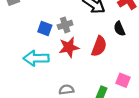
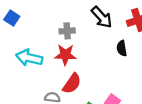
blue square: (45, 28) -> (12, 18), moved
red semicircle: (99, 46) -> (72, 84), moved

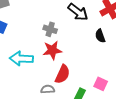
gray cross: (67, 31) -> (50, 29), turned 32

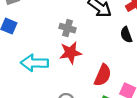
red semicircle: (63, 74) -> (103, 75), moved

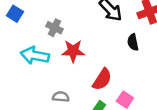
gray cross: (68, 28) -> (54, 28), moved

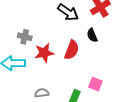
red semicircle: (102, 79) -> (72, 50), moved

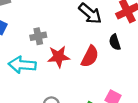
gray cross: (25, 37) -> (38, 36), turned -32

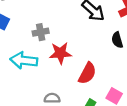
red semicircle: (90, 56) -> (87, 73), moved

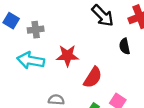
gray cross: (41, 32) -> (36, 30), moved

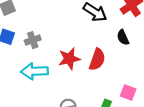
red semicircle: (93, 77) -> (97, 60), moved

